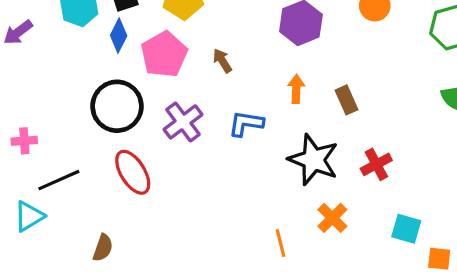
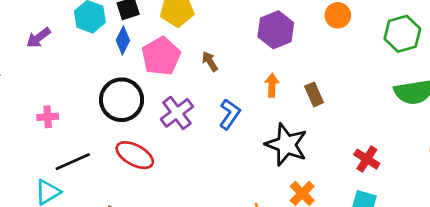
blue L-shape: (246, 124) -> (230, 114), turned 116
pink cross: (24, 141) -> (48, 117), moved
red cross: (376, 164) -> (367, 159), moved, turned -30
red ellipse: (133, 172) -> (135, 155), turned -30

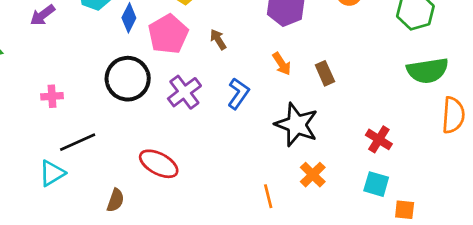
orange arrow: (272, 85) -> (282, 64), turned 145
red ellipse: (135, 155) -> (159, 164), moved

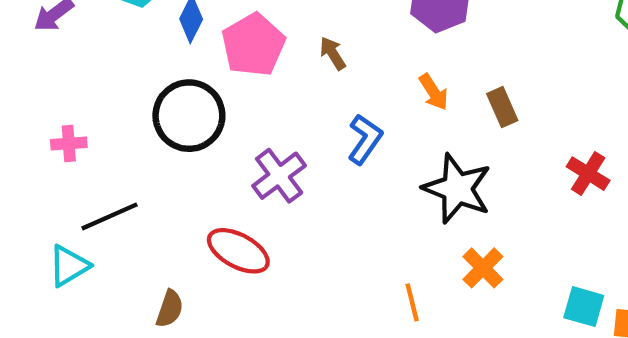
purple cross: (184, 92) -> (279, 176), moved
red cross: (379, 139) -> (588, 174), moved
cyan square: (376, 184) -> (584, 307), moved

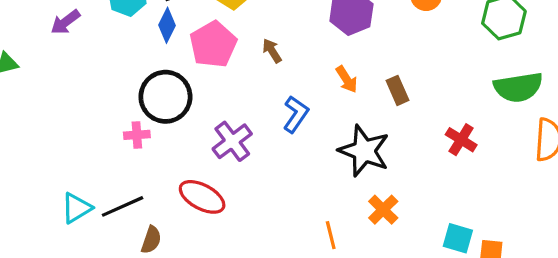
pink cross: (69, 144) -> (137, 135), moved
black line: (110, 216) -> (123, 206), moved

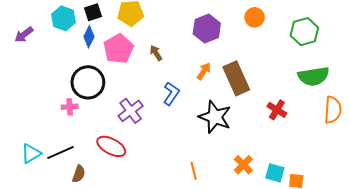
orange arrow: (347, 79) -> (204, 71), turned -114
brown rectangle: (397, 90) -> (236, 78), size x1.8
orange cross: (383, 210) -> (243, 165), moved

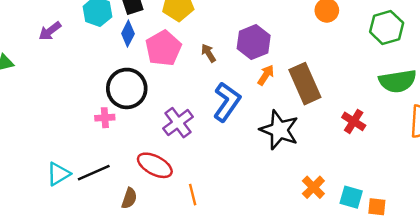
purple hexagon: (207, 29) -> (254, 42), moved
blue L-shape: (171, 94) -> (227, 102), size x1.4
orange line: (194, 171) -> (193, 195), moved
brown semicircle: (79, 174) -> (129, 198), moved

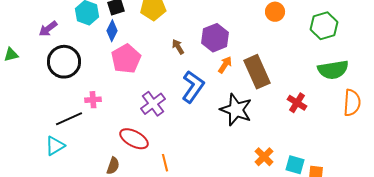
pink pentagon: (163, 48) -> (126, 59), moved
black circle: (127, 88) -> (64, 62), moved
black line: (94, 173) -> (69, 119), moved

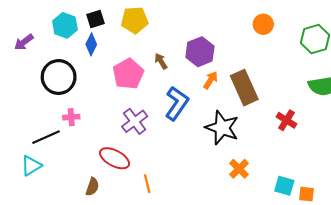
pink pentagon: (126, 59) -> (128, 74), moved
black circle: (64, 62) -> (59, 77), moved
orange cross: (264, 157) -> (239, 169), moved

